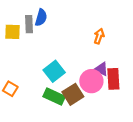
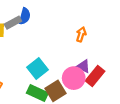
gray rectangle: (29, 24) -> (13, 23), turned 63
red rectangle: (113, 79) -> (95, 76), turned 42

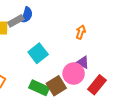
cyan square: (37, 68) -> (38, 53), moved
red rectangle: (95, 76) -> (97, 85), moved

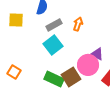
gray rectangle: (16, 21) -> (54, 25), moved
orange arrow: (81, 32) -> (78, 24), moved

